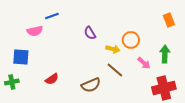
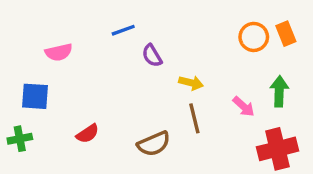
blue line: (52, 16) -> (123, 30), moved
orange circle: (131, 40) -> (254, 37), moved
brown line: (115, 70) -> (194, 118), turned 36

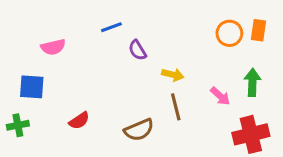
orange rectangle: (286, 34) -> (259, 30), turned 30

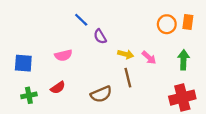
blue line: (111, 27) -> (81, 20), turned 64
pink semicircle: (53, 47) -> (63, 55), moved
pink arrow: (220, 96) -> (149, 58), moved
green cross: (18, 125) -> (29, 95), moved

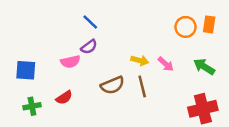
purple semicircle: (100, 36) -> (89, 47), moved, turned -96
green arrow: (183, 60) -> (204, 67), turned -60
brown semicircle: (101, 94) -> (112, 85), moved

